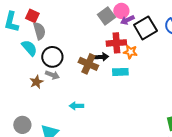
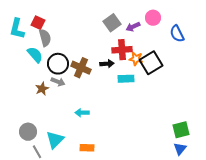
pink circle: (121, 11) -> (153, 18), moved
black square: (145, 28) -> (151, 63), moved
brown cross: (88, 64) -> (81, 68), moved

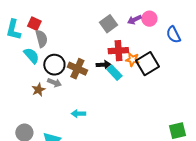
purple arrow: (133, 27) -> (134, 20), moved
cyan rectangle: (126, 79) -> (114, 73), moved, turned 49

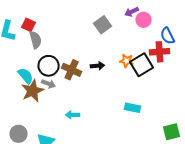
purple arrow: (134, 20) -> (132, 12), moved
red cross: (118, 51) -> (160, 52), moved
cyan semicircle: (31, 56) -> (26, 76), moved
cyan rectangle: (114, 73) -> (133, 108), moved, turned -35
brown star: (38, 90) -> (33, 91), size x1.6

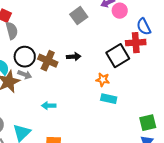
orange star: (127, 61) -> (103, 80), moved

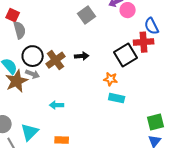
brown cross: (48, 61) -> (56, 60), turned 30

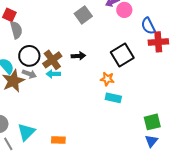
red cross: (144, 42) -> (158, 42), moved
cyan arrow: (57, 105) -> (53, 74), moved

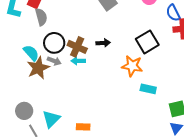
brown cross: (52, 60) -> (77, 47), turned -30
orange star: (107, 79) -> (132, 66), size x1.5
cyan rectangle: (113, 98) -> (148, 89), moved

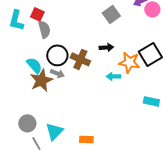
black arrow: (103, 43) -> (106, 47), moved
cyan arrow: (78, 61) -> (113, 76), moved
orange star: (132, 66) -> (129, 62), moved

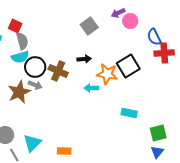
cyan semicircle: (34, 65) -> (20, 57), moved, turned 114

